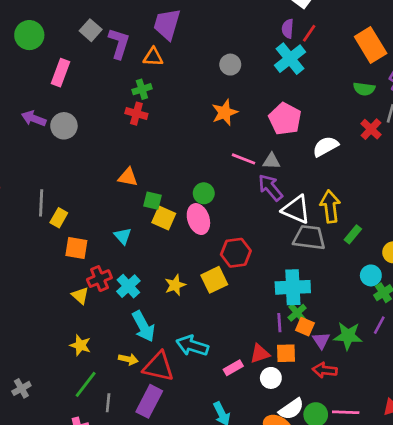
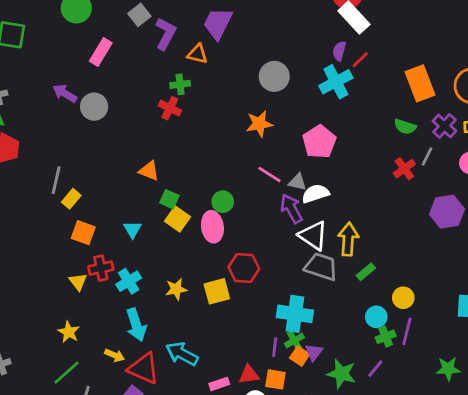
gray circle: (230, 65) -> (274, 76), size x1.4
white semicircle: (326, 146) -> (315, 194), moved
purple triangle: (321, 340) -> (314, 352), moved

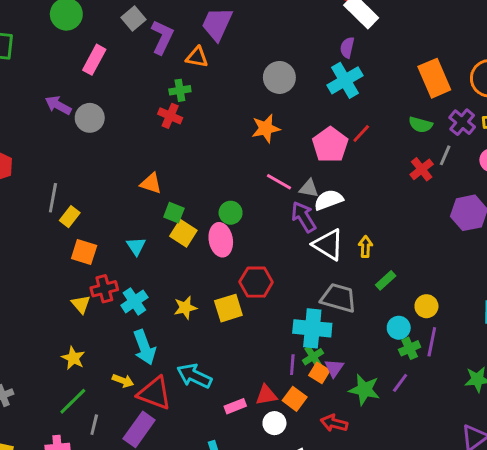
red line: (360, 60) -> (361, 134), moved
yellow arrow: (348, 239) -> (365, 247), size x0.6
gray trapezoid: (321, 267) -> (338, 298), moved
orange square: (275, 379) -> (295, 399), turned 30

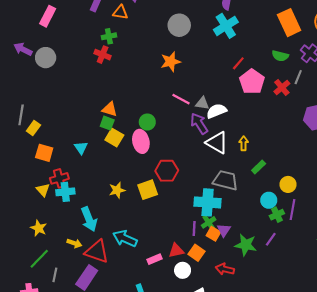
pink pentagon: (330, 145) -> (252, 82), moved
orange triangle: (151, 183) -> (110, 109), moved
cyan cross: (134, 301) -> (65, 192), moved, turned 30

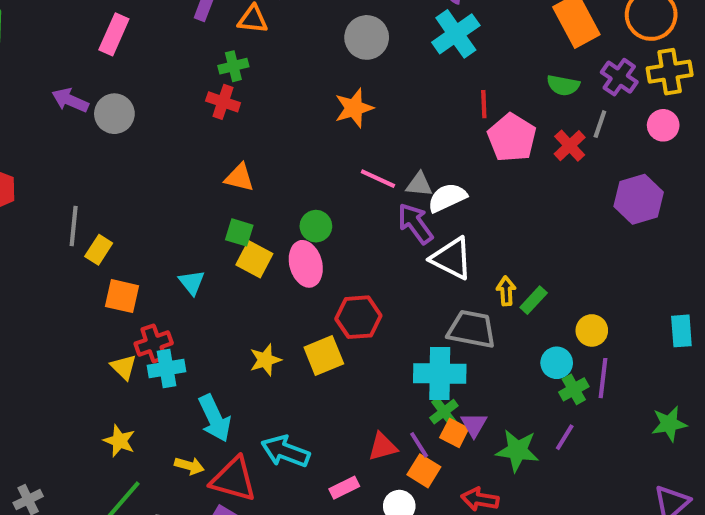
red line: (238, 63) -> (484, 104), turned -40
orange triangle: (110, 109) -> (239, 177), moved
yellow arrow: (244, 143) -> (506, 291), moved
purple line: (194, 228) -> (419, 445), moved, turned -32
red triangle: (176, 251) -> (383, 447), moved

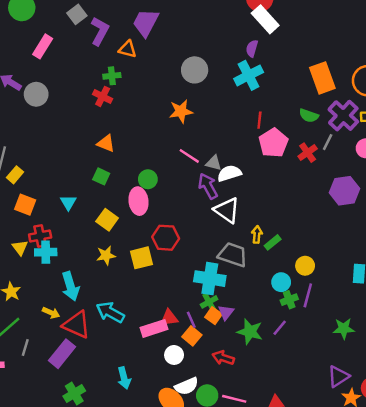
purple cross: (619, 77) -> (343, 116), size x1.4
yellow square: (254, 259) -> (107, 220), moved
pink rectangle: (344, 488) -> (154, 328), moved, size x1.5

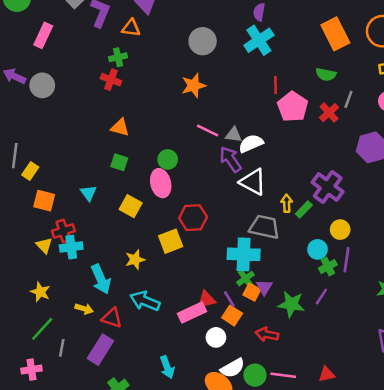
purple cross: (343, 116) -> (328, 187), moved
yellow star: (106, 255) -> (135, 260), moved
red triangle: (77, 325) -> (112, 318), size x0.7

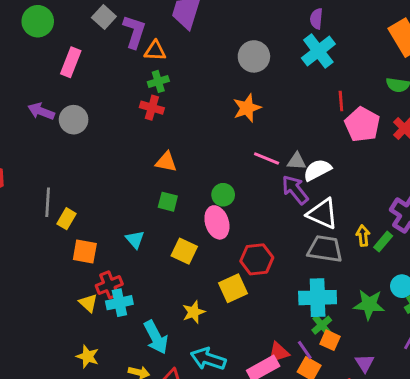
orange triangle: (131, 28) -> (155, 51), moved
gray trapezoid: (264, 227) -> (325, 249), moved
purple triangle: (264, 287) -> (365, 363), moved
green star: (291, 304) -> (369, 305), moved

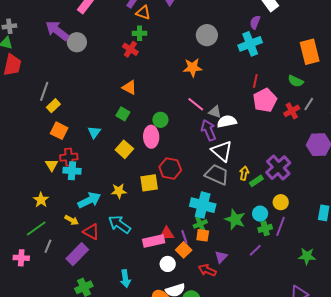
purple arrow: (41, 111) -> (57, 31), size x1.4
cyan arrow: (156, 337) -> (89, 200), turned -105
orange square: (330, 340) -> (203, 235), turned -32

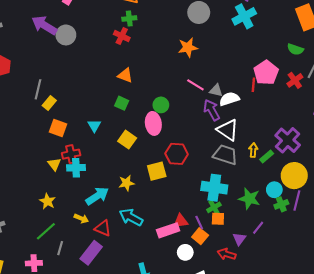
red line: (255, 81) -> (253, 85), moved
yellow circle: (281, 202) -> (294, 176), size x1.6
purple line: (255, 250) -> (258, 228), moved

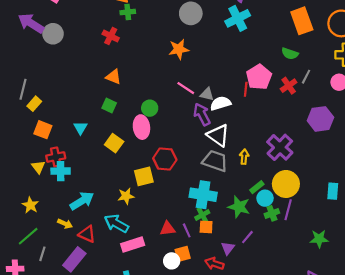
green cross: (129, 18) -> (128, 12), moved
green rectangle: (267, 156) -> (257, 187), moved
yellow star: (126, 183) -> (126, 196), moved
pink rectangle: (168, 230) -> (133, 244), moved
orange square: (200, 236) -> (183, 254), moved, turned 35

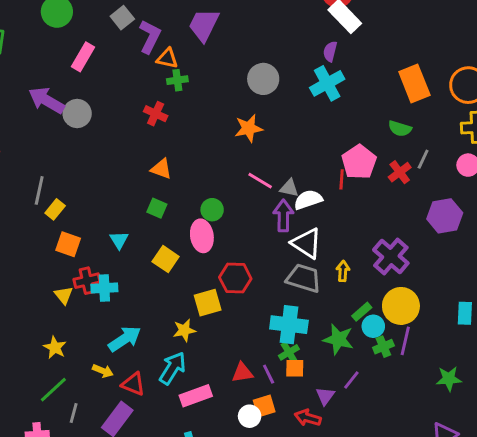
purple arrow: (202, 114) -> (283, 216), turned 30
cyan cross: (61, 171) -> (104, 288), moved
cyan arrow: (116, 223) -> (173, 368), turned 95

